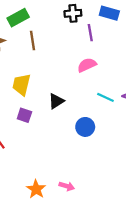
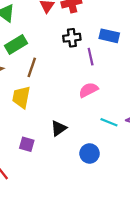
brown line: (33, 40) -> (32, 67), turned 30
yellow trapezoid: (21, 85) -> (21, 97), moved

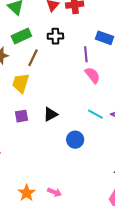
black cross: (72, 38) -> (55, 36), moved
pink semicircle: (88, 90) -> (92, 75), moved, turned 72
purple square: (27, 144) -> (22, 116), moved, turned -32

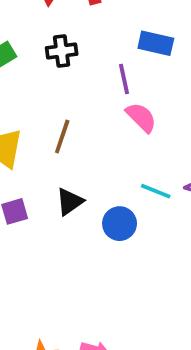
brown line: (33, 58) -> (62, 137), moved
blue circle: (75, 140) -> (120, 224), moved

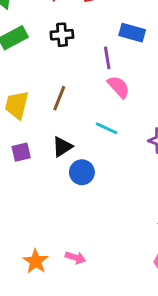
cyan line: (156, 191) -> (107, 128), moved
blue circle: (120, 224) -> (82, 172), moved

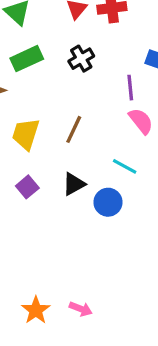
black cross: (62, 35) -> (81, 59), turned -30
purple square: (21, 152) -> (27, 187), turned -30
blue circle: (82, 172) -> (108, 202), moved

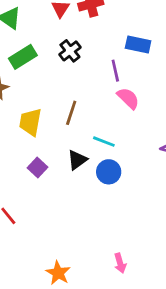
cyan line: (125, 166) -> (104, 142), moved
pink arrow: (81, 309) -> (120, 263), moved, turned 60

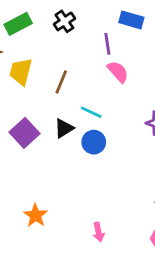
yellow trapezoid: (30, 122) -> (21, 72), moved
purple square: (37, 167) -> (25, 133), size x1.5
orange star: (58, 273) -> (36, 215), moved

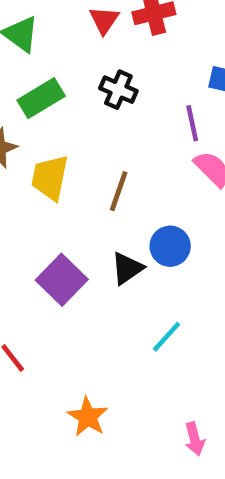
black cross: (64, 21) -> (118, 90), turned -30
cyan line: (91, 112) -> (167, 337), moved, turned -70
blue circle: (94, 142) -> (170, 246), moved

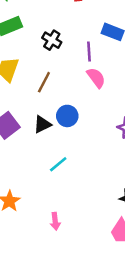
black cross: (118, 90) -> (52, 40), moved
pink arrow: (195, 439) -> (55, 221), moved

